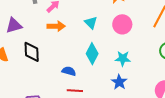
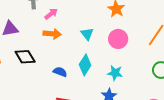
black diamond: (32, 52) -> (25, 57), turned -35
blue semicircle: (69, 71) -> (60, 72), moved

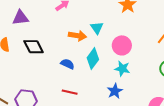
orange arrow: (52, 34) -> (77, 36), moved
pink circle: (118, 39) -> (122, 45), moved

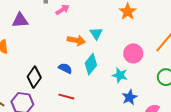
pink circle: (122, 45) -> (133, 53), moved
black diamond: (34, 47) -> (34, 77), moved, turned 60
blue star: (115, 91) -> (130, 97), moved

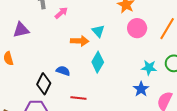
pink circle: (133, 53) -> (137, 28), moved
blue semicircle: (65, 68) -> (63, 71), moved
cyan star: (120, 75) -> (149, 68), moved

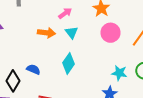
pink arrow: (61, 13) -> (65, 13), moved
orange arrow: (80, 41) -> (46, 33), moved

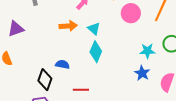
cyan triangle: (71, 33) -> (94, 29), moved

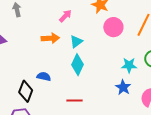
cyan triangle: (94, 29) -> (76, 42), turned 40
red line: (81, 90) -> (75, 100), moved

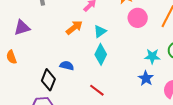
orange arrow: (50, 38) -> (74, 27), turned -36
red line: (75, 100) -> (97, 90), turned 35

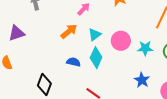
pink circle: (138, 18) -> (121, 41), moved
cyan star: (152, 56) -> (145, 48), moved
blue semicircle: (67, 66) -> (73, 62), moved

